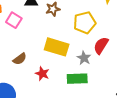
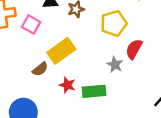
yellow rectangle: (57, 47) -> (61, 51), moved, turned -50
green rectangle: (77, 79) -> (94, 91), moved

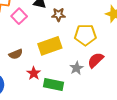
yellow rectangle: (61, 51) -> (50, 46), moved

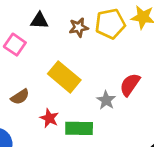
brown star: (58, 15) -> (79, 27), moved
yellow pentagon: (85, 35) -> (110, 24), moved
yellow rectangle: (50, 46) -> (64, 77), turned 70

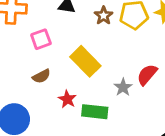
brown star: (79, 27) -> (104, 16), turned -30
pink square: (15, 45) -> (41, 39), moved, turned 30

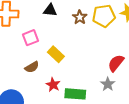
yellow rectangle: (85, 61) -> (56, 54), moved, size x0.7
gray star: (123, 87) -> (108, 84), moved

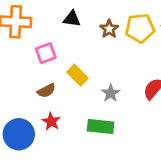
gray star: (108, 84) -> (111, 93), moved
red star: (53, 85) -> (51, 121), moved

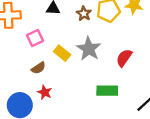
gray star: (111, 93) -> (89, 49), moved, size x1.6
green rectangle: (101, 126) -> (107, 91), moved

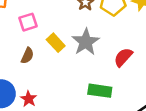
brown semicircle: (38, 68) -> (27, 56), turned -40
red star: (45, 92) -> (29, 99), moved

